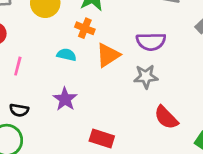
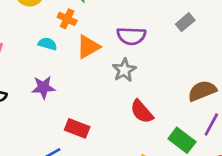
gray star: (146, 77) -> (124, 70), turned -30
purple star: (65, 99) -> (43, 87), turned 30

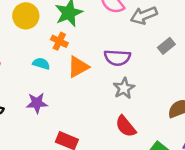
gray star: (124, 70) -> (124, 88), moved

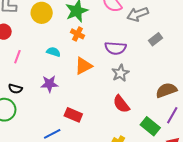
orange cross: (59, 41) -> (78, 34), moved
orange triangle: (78, 67) -> (83, 66), moved

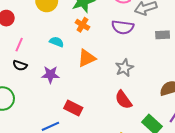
gray rectangle: (156, 39) -> (163, 35), turned 32
purple semicircle: (115, 48) -> (123, 27), moved
black semicircle: (15, 89) -> (20, 65), moved

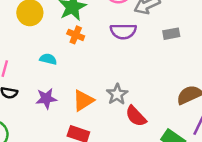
orange triangle: (87, 58) -> (83, 101), moved
gray star: (124, 68) -> (117, 94), moved

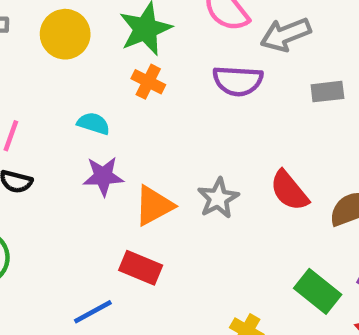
purple star: (46, 98) -> (103, 176), moved
red semicircle: (136, 116) -> (289, 191), moved

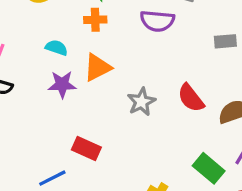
orange cross: (148, 82) -> (95, 20), turned -30
gray rectangle: (327, 92) -> (225, 41), moved
orange triangle: (154, 206) -> (98, 68), moved

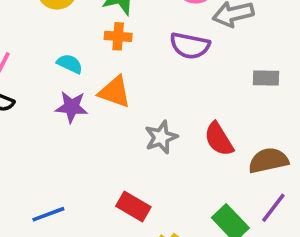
orange triangle: (98, 68) -> (115, 92), turned 40
red rectangle: (86, 148) -> (133, 207), moved

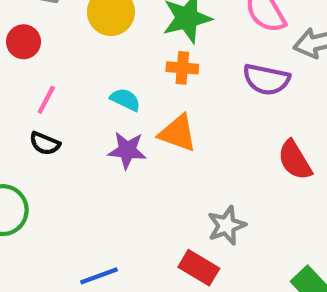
gray star: (161, 137) -> (227, 225), moved
red semicircle: (219, 139) -> (295, 160), moved

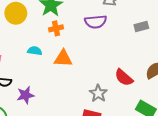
purple star: (127, 150) -> (25, 95), moved
red semicircle: (295, 160) -> (124, 77), moved

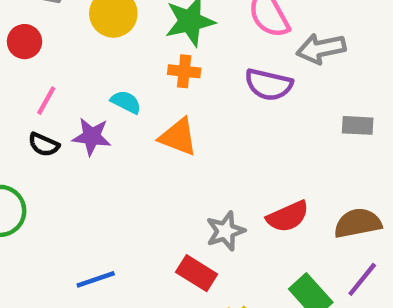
red semicircle: (124, 77) -> (288, 217), turned -84
purple star: (25, 95) -> (92, 137), moved

